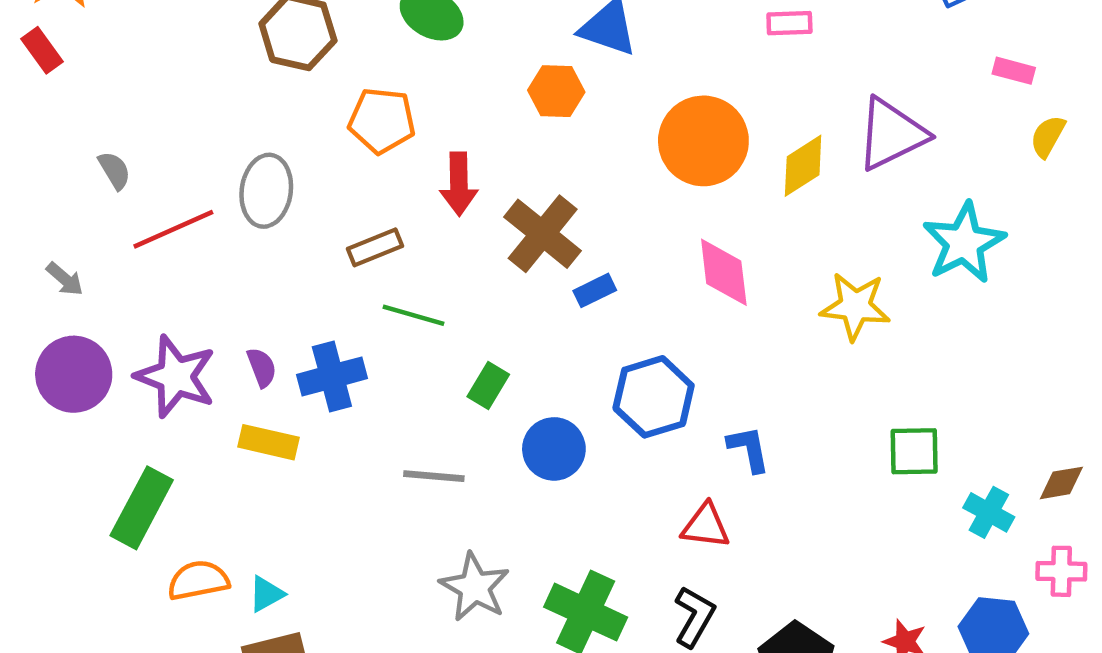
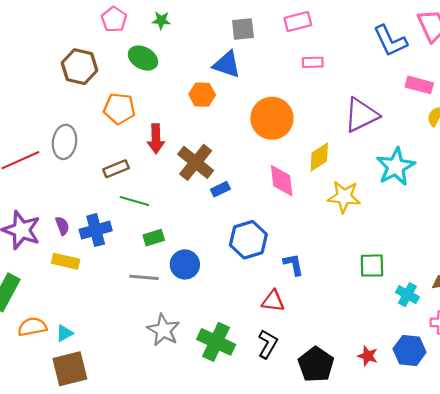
pink rectangle: (1014, 71) -> (419, 85), size x1.4
yellow diamond: (803, 166) -> (319, 157), moved
green rectangle: (488, 386) -> (154, 238), moved, turned 42
blue circle: (554, 449) -> (185, 264), moved

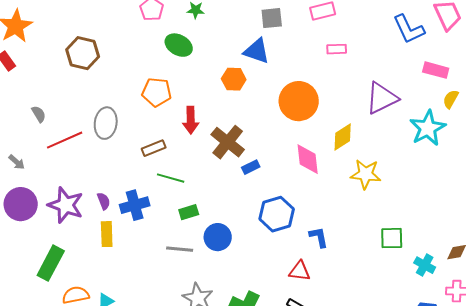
brown hexagon: (80, 67) -> (83, 53), moved
cyan star: (396, 167) -> (428, 128), moved
yellow rectangle: (66, 261) -> (107, 234), turned 75

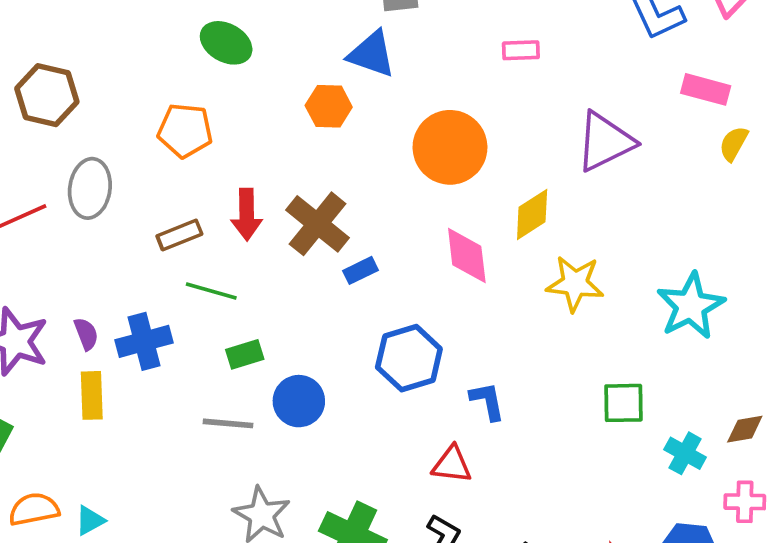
brown hexagon: (83, 53) -> (47, 95), moved
red arrow: (191, 120) -> (247, 214), moved
cyan star: (428, 128) -> (691, 306), moved

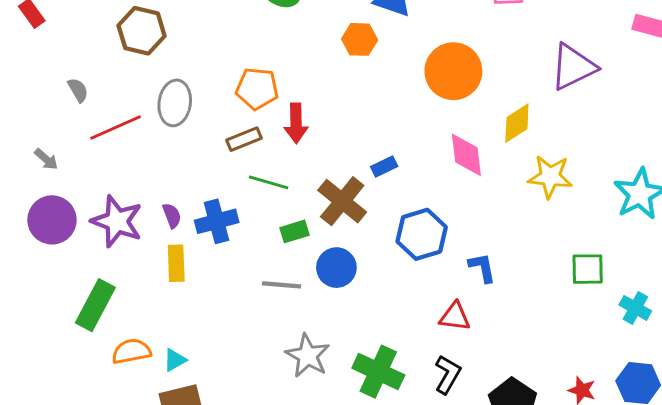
orange pentagon: (185, 131) -> (257, 89), moved
brown cross: (318, 224) -> (342, 201), moved

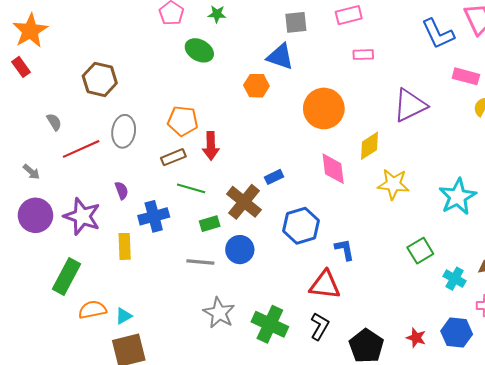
purple semicircle: (172, 216) -> (122, 190), moved
green square: (588, 269) -> (420, 251), turned -30
red triangle: (455, 317) -> (325, 285), size x1.4

